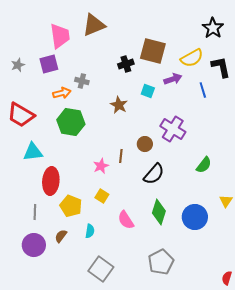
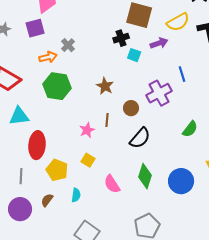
black cross: (126, 64) -> (121, 38), moved
gray cross: (82, 81) -> (68, 45), turned 32
blue line: (203, 90) -> (182, 74), moved
brown star: (119, 105) -> (105, 86), moved
purple cross: (173, 129) -> (159, 93), turned 30

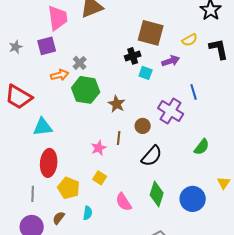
yellow semicircle: (178, 22) -> (190, 40), size x0.7
green hexagon: (57, 86) -> (86, 90), moved
purple cross: (159, 93) -> (171, 111), turned -30
cyan triangle: (19, 116) -> (43, 127), moved

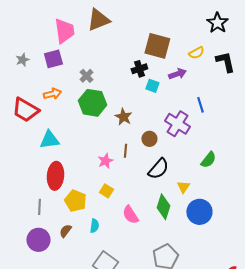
orange arrow: (60, 75) -> (52, 94), moved
yellow triangle: (224, 183) -> (183, 187), moved

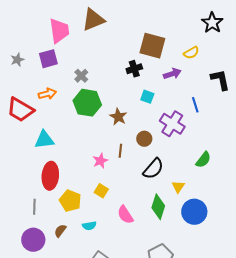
black L-shape: (225, 62) -> (220, 80), moved
cyan square: (152, 86) -> (147, 97), moved
cyan semicircle: (94, 226) -> (89, 226), turned 72

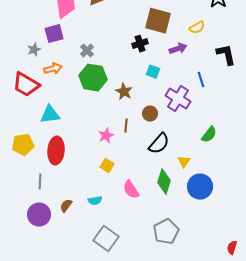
gray star: (17, 60) -> (34, 50), moved
yellow pentagon: (70, 201) -> (23, 145), moved, turned -30

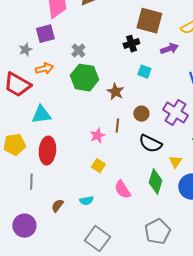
purple cross: (178, 99) -> (175, 113), moved
black semicircle: (159, 144) -> (150, 144), turned 75
purple circle: (39, 215) -> (24, 226), moved

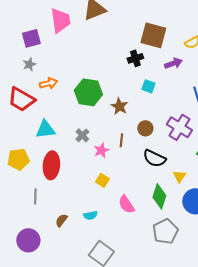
purple square: (45, 34) -> (31, 38), moved
gray cross: (78, 51) -> (82, 135), moved
gray pentagon: (157, 232) -> (165, 231), moved

